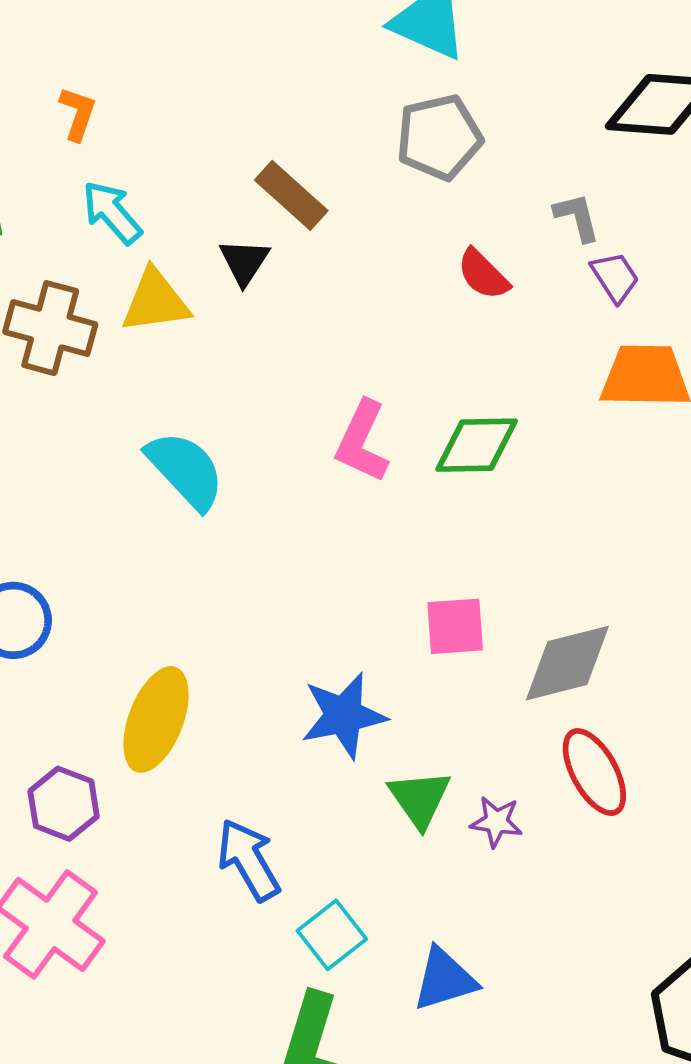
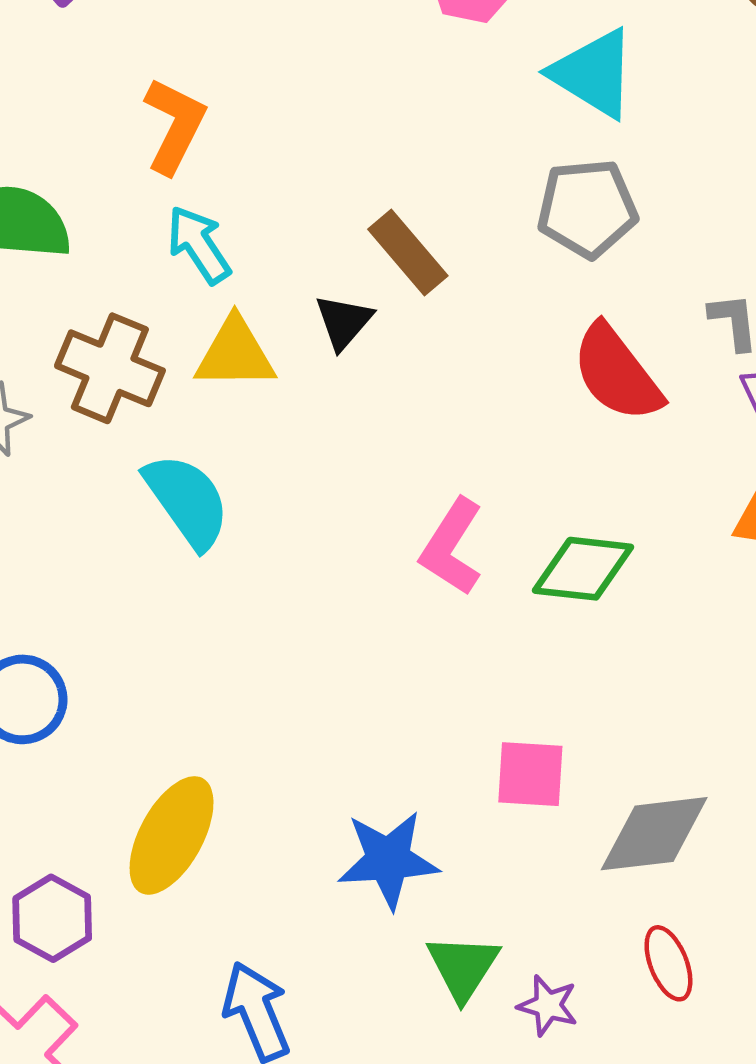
orange L-shape: (78, 114) -> (175, 126), size x1.5
red semicircle: (483, 274) -> (617, 373), size x1.6
cyan semicircle: (185, 470) -> (187, 501), moved
red ellipse: (594, 772) -> (668, 963), size x0.7

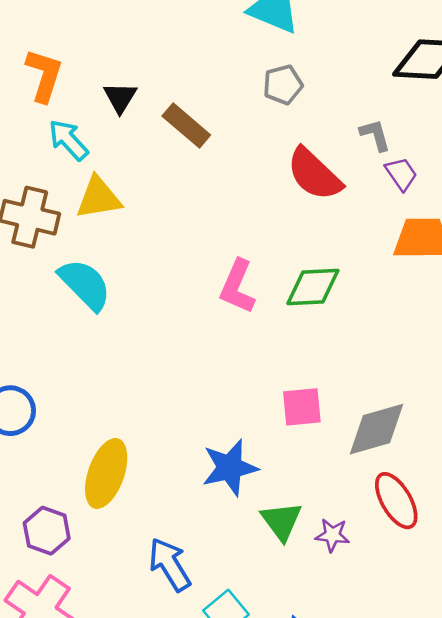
gray pentagon: (587, 208) -> (283, 85), size x0.7
black triangle: (344, 322) -> (120, 97), moved
red ellipse: (668, 963) -> (396, 501), size x1.4

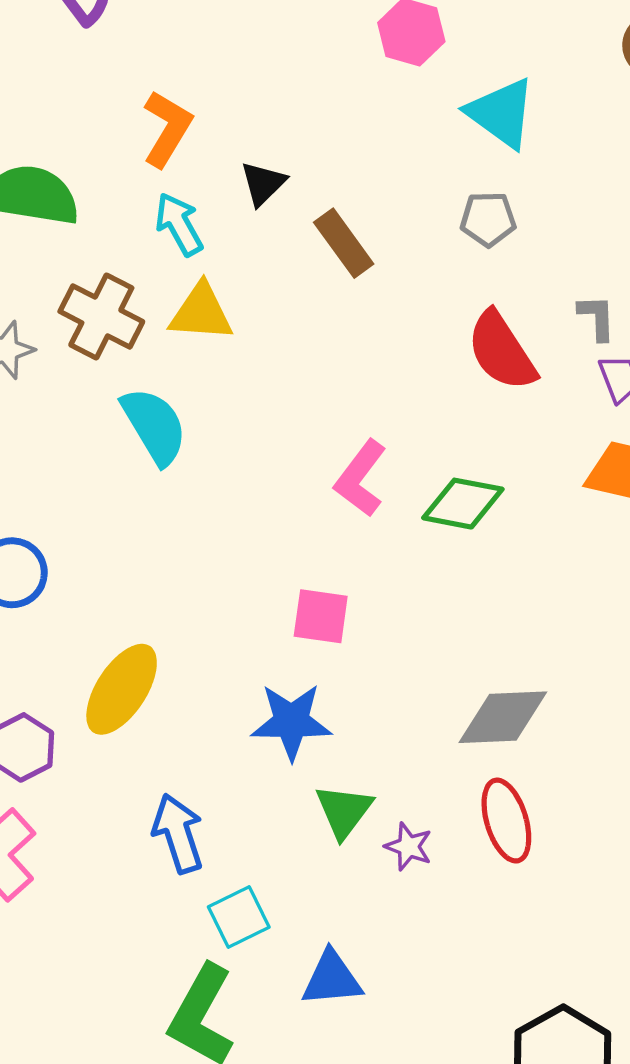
pink square: (302, 407) -> (321, 616), moved

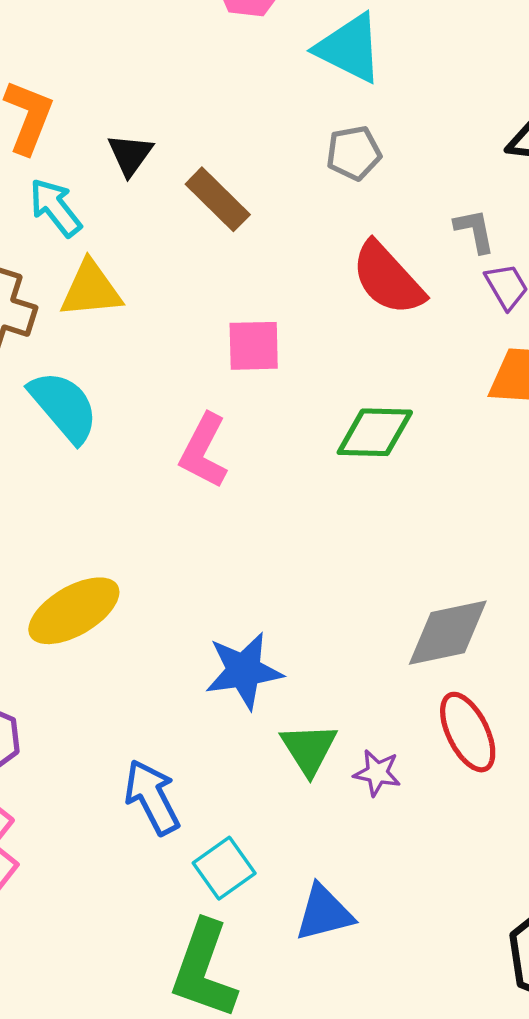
pink L-shape: (361, 478) -> (204, 451), moved
pink square: (321, 616) -> (254, 346), moved
yellow ellipse: (122, 689) -> (74, 611), moved, turned 36

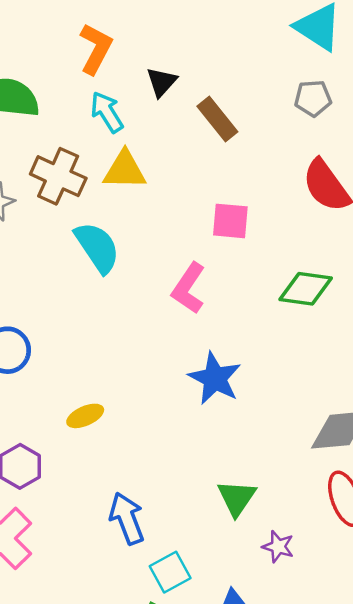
yellow ellipse: (74, 611) -> (85, 416), moved, size x0.6
blue star: (244, 671) -> (215, 378), moved, turned 30
purple star: (377, 773) -> (278, 547), moved

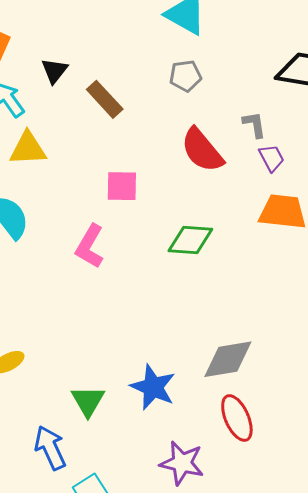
blue star: (215, 378) -> (153, 387), moved
green triangle: (237, 498) -> (88, 401), moved
purple star: (278, 547) -> (182, 463), size x1.6

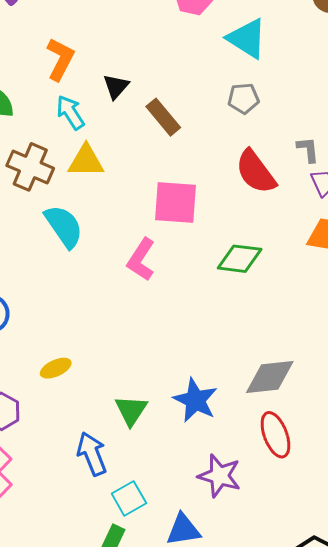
pink square: (122, 186) -> (176, 203), size x1.4

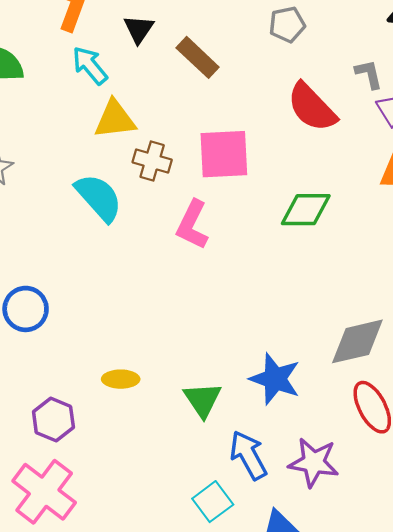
brown cross: (30, 167) -> (152, 161), moved, size x0.7
yellow ellipse: (56, 368) -> (121, 379), moved, turned 32
blue arrow: (92, 454) -> (248, 455), moved

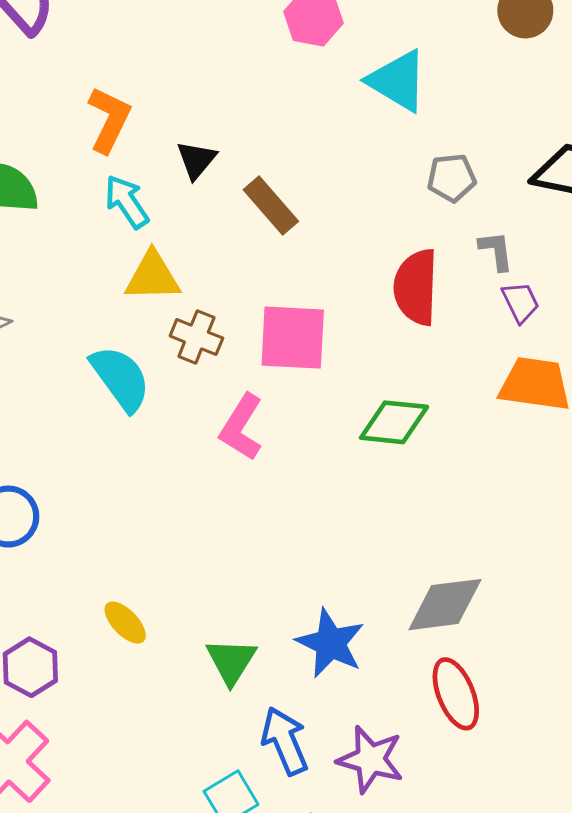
gray pentagon: (287, 24) -> (452, 178), moved
red semicircle: (312, 107) -> (416, 287), turned 40
yellow ellipse: (121, 379) -> (125, 623), turned 40

